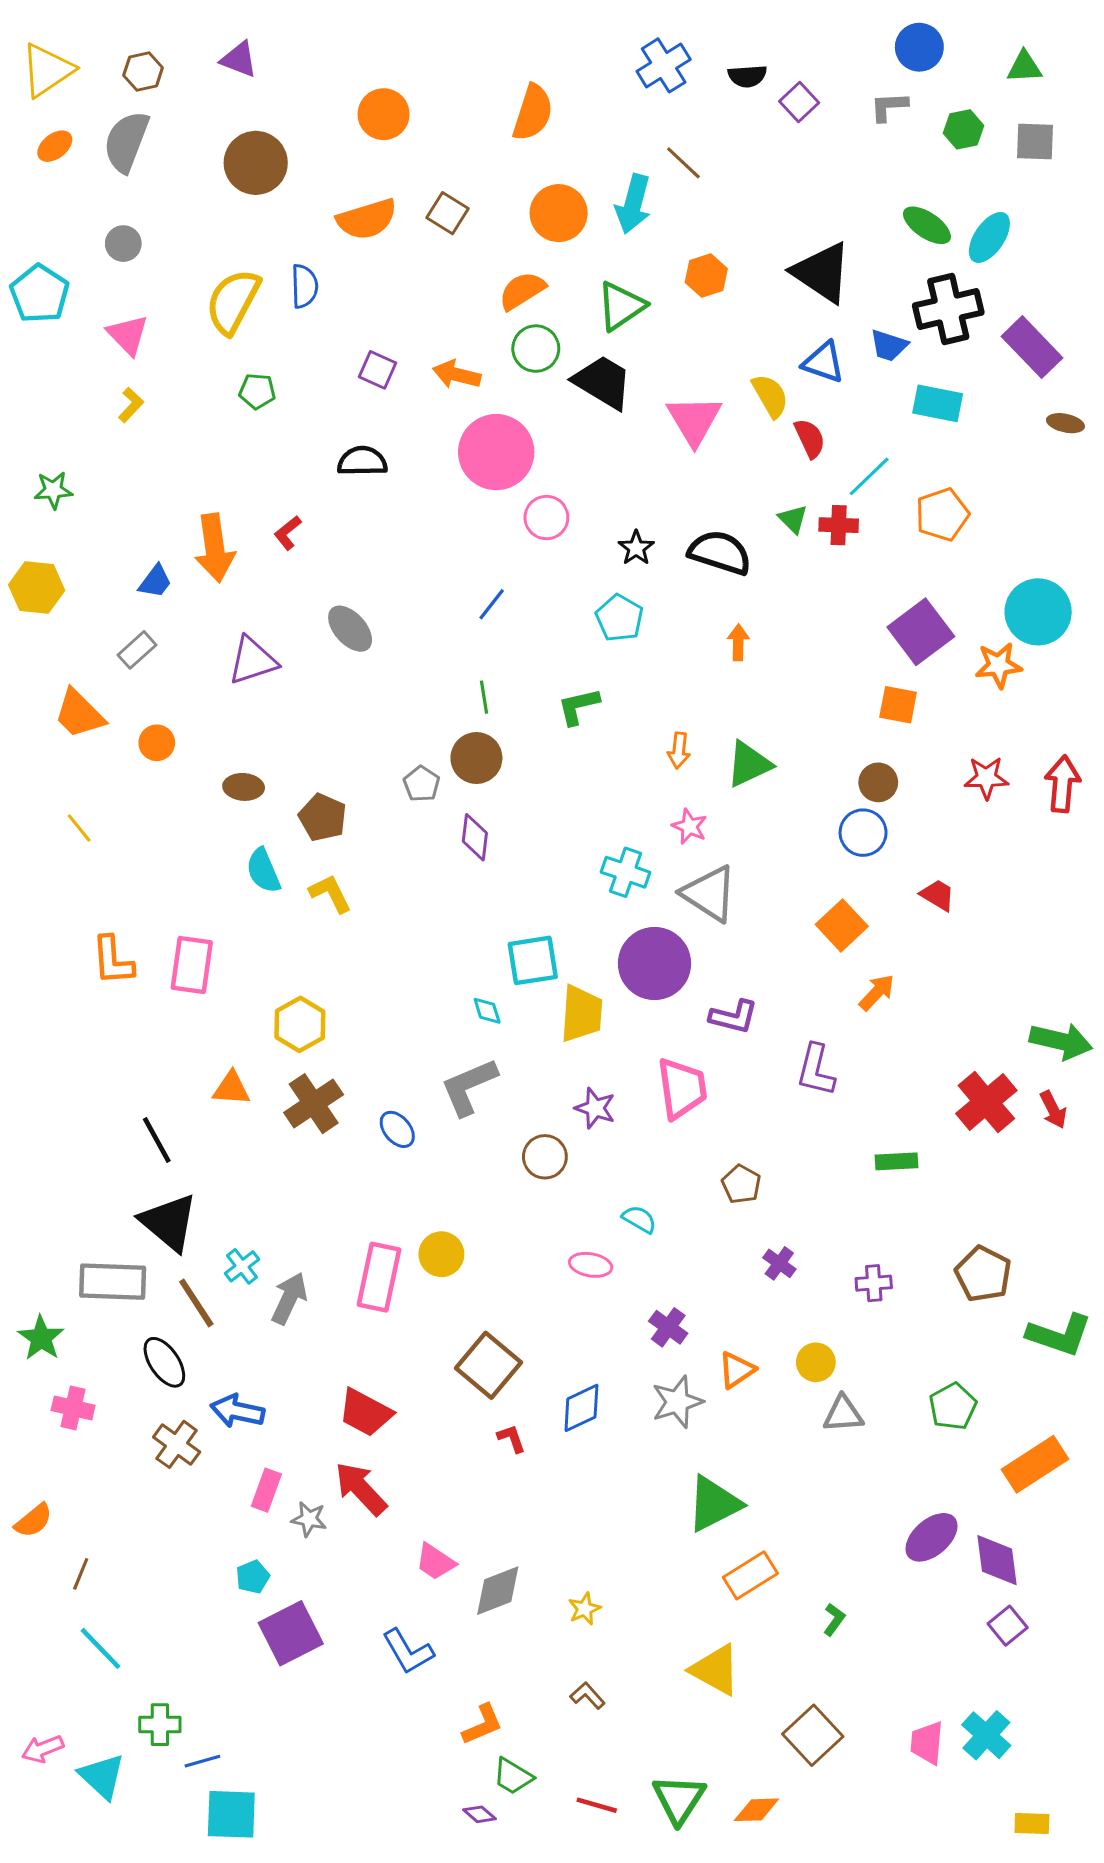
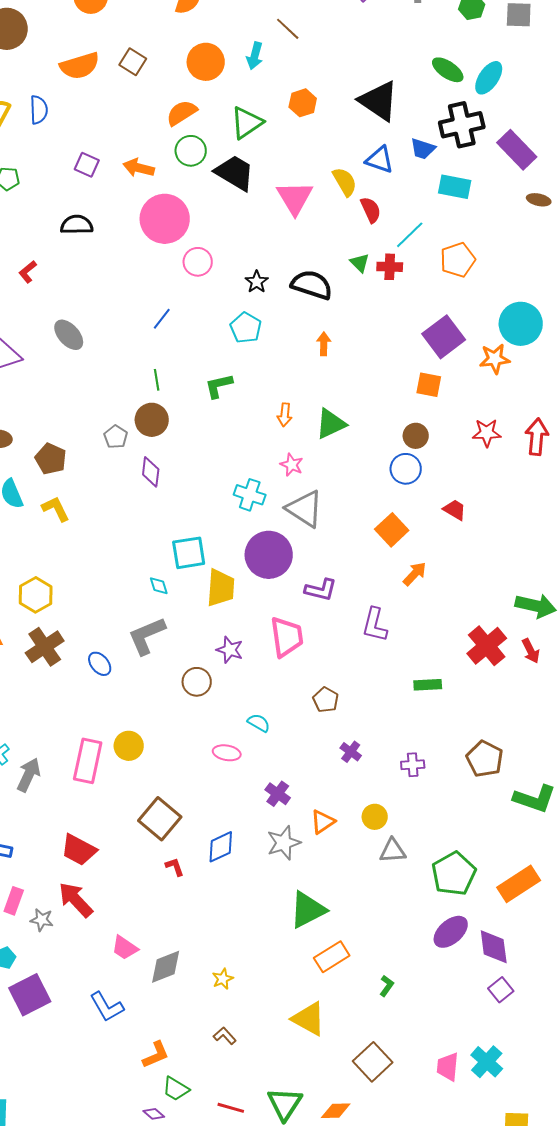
cyan arrow: (633, 204) -> (255, 56), size x0.7
green pentagon: (953, 1406) -> (454, 874), moved, size x1.4

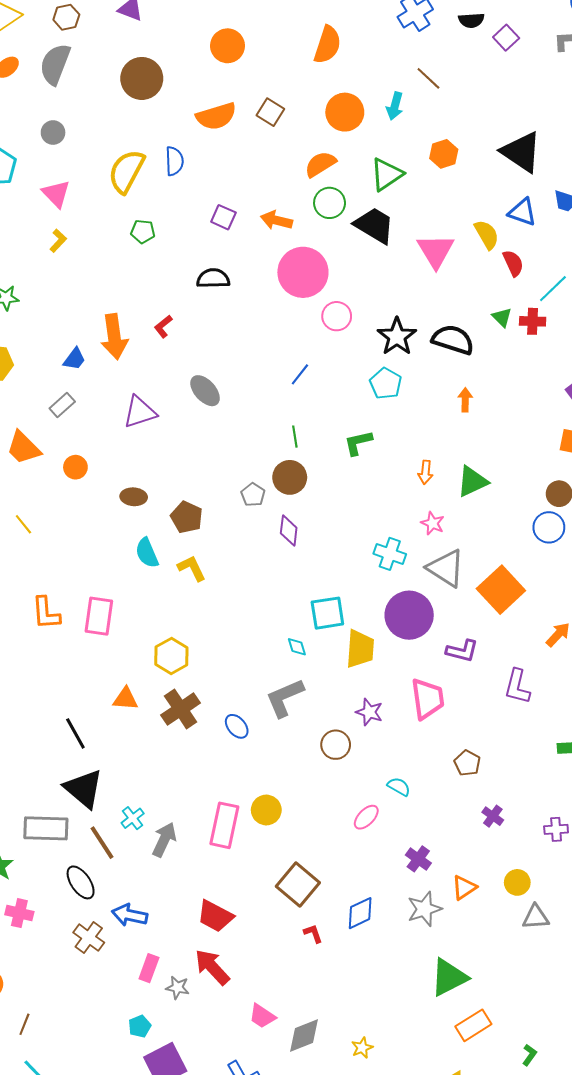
black star: (257, 282) -> (397, 337), size x1.6
orange square: (392, 530) -> (501, 590), moved, size x1.4
pink ellipse: (227, 753) -> (366, 817), turned -56

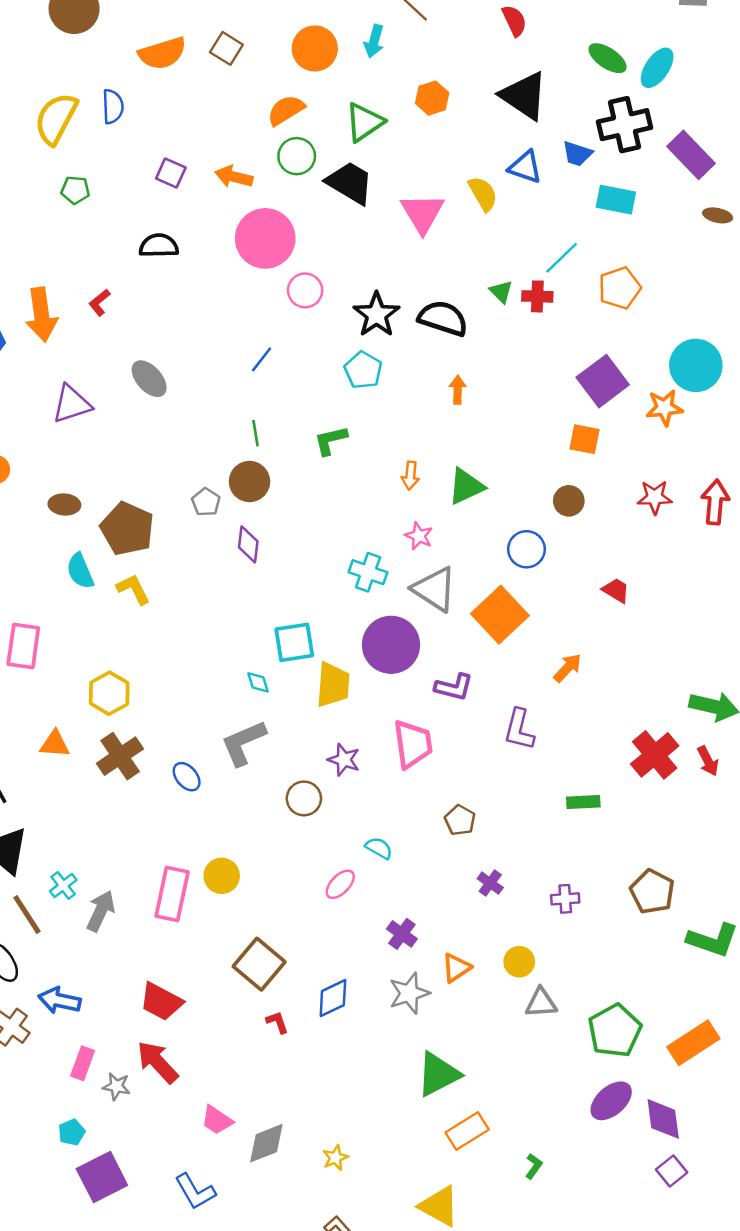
red semicircle: (513, 263) -> (514, 21), moved
brown pentagon: (187, 517) -> (127, 529), size x1.4
blue circle: (549, 527) -> (526, 549), moved

